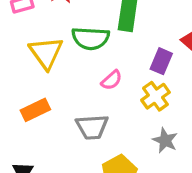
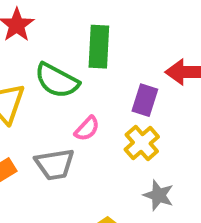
green semicircle: (91, 38) -> (57, 81), turned 30
gray trapezoid: (92, 127) -> (55, 164), moved

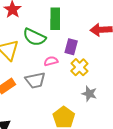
purple rectangle: (145, 100) -> (71, 47), moved
pink semicircle: (87, 129) -> (51, 61), turned -144

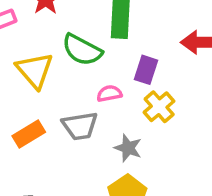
gray star: (89, 94) -> (128, 148), moved

